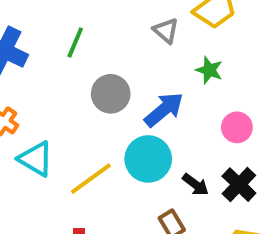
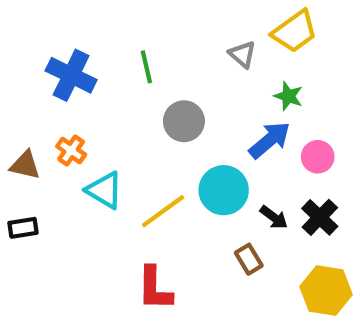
green line: (75, 42) -> (146, 67), turned -36
blue arrow: (164, 110) -> (270, 140), moved

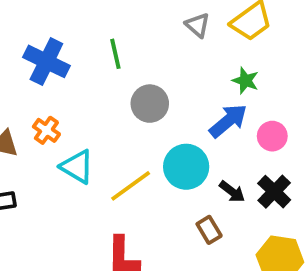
gray triangle: (242, 54) -> (198, 25), moved

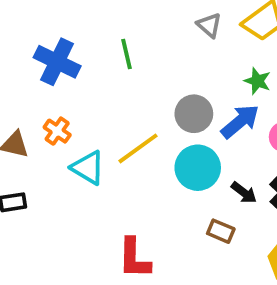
gray circle: (150, 104) -> (194, 114), moved
yellow line: (131, 186) -> (138, 148), moved
brown rectangle: (209, 230) -> (221, 231), turned -36

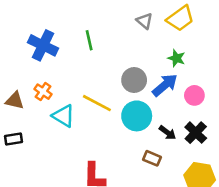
yellow line: (138, 148) -> (97, 103), turned 64

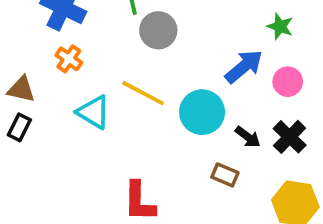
green star: (176, 58) -> (280, 26), moved
gray circle: (134, 80) -> (158, 30), moved
orange cross: (43, 92) -> (69, 59), moved
black rectangle: (13, 139) -> (19, 127), moved, turned -54

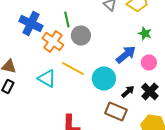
orange cross: (69, 59) -> (53, 42), moved, size x1.5
black arrow: (248, 137) -> (128, 92), turned -80
brown rectangle: (225, 175) -> (116, 112), size x1.5

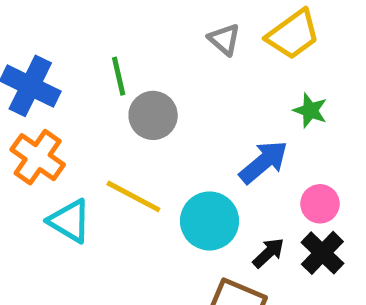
orange cross: (53, 42) -> (38, 157), moved
pink circle: (149, 62) -> (320, 204), moved

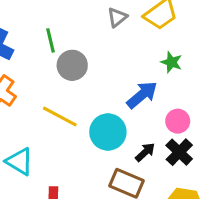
gray triangle: (224, 39) -> (117, 17), turned 40
cyan triangle: (70, 221) -> (19, 161), moved

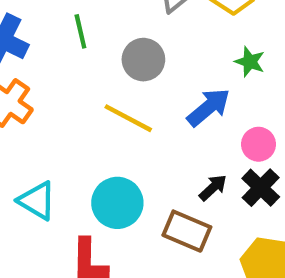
gray circle: (72, 65) -> (143, 60), moved
yellow line: (60, 116) -> (128, 118), moved
cyan circle: (108, 132) -> (117, 203), moved

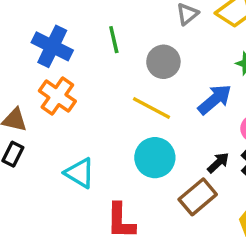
cyan circle: (117, 203) -> (155, 158), moved
brown rectangle: (187, 231) -> (198, 197), turned -63

